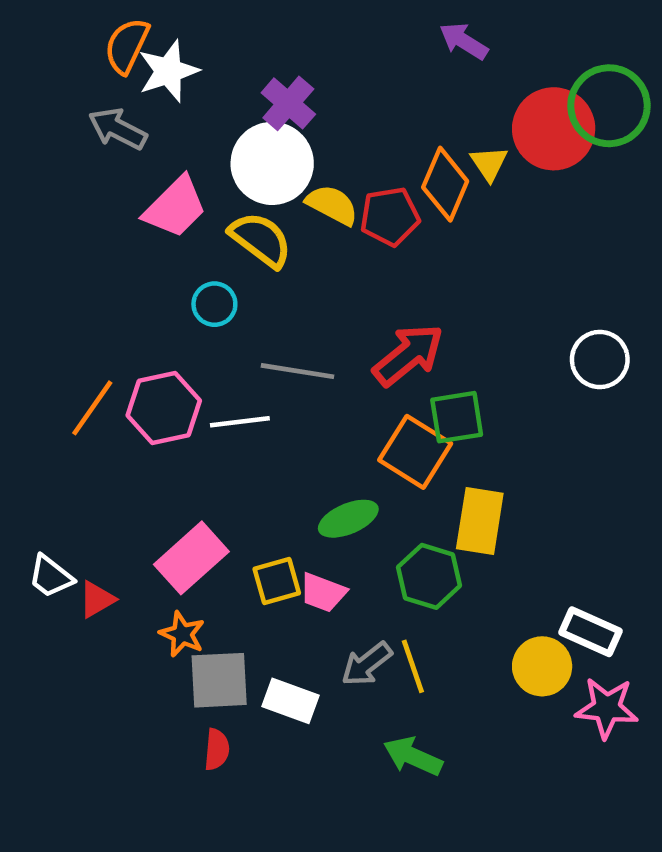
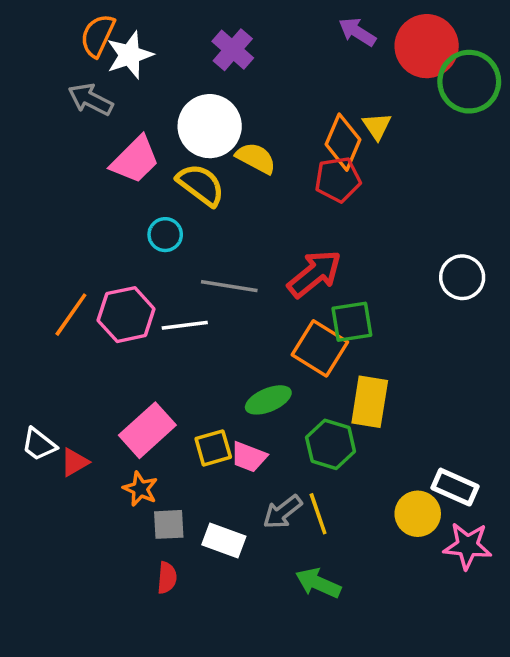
purple cross: (288, 103) -> (233, 50), moved
red circle: (554, 129) -> (427, 46), moved
red pentagon: (390, 216) -> (338, 179), moved
gray square: (219, 680) -> (169, 524), size x0.7

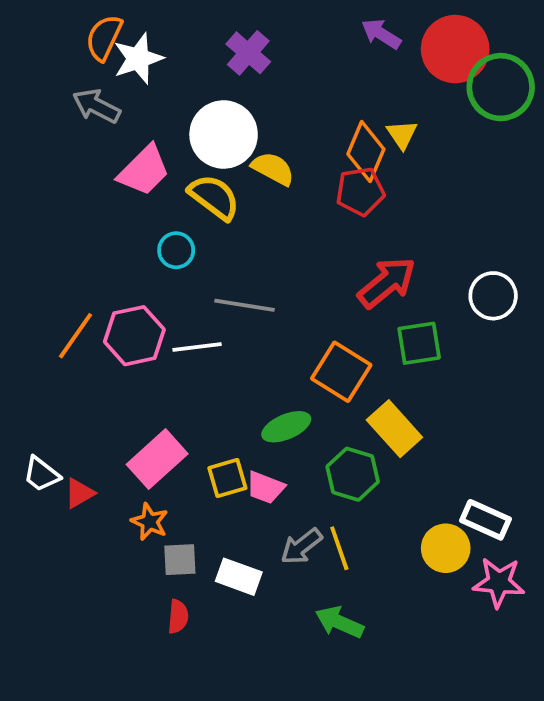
red arrow: (315, 274) -> (387, 283), moved
green square: (352, 322) -> (419, 343), moved
yellow rectangle: (370, 402) -> (394, 429), turned -51

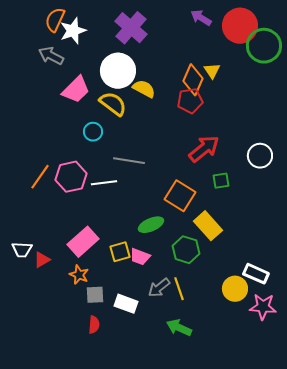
purple cross: (248, 53) -> (131, 28), size x1.4
green square: (419, 343) -> (221, 181), size x0.7
white trapezoid: (41, 474) -> (22, 250), turned -35

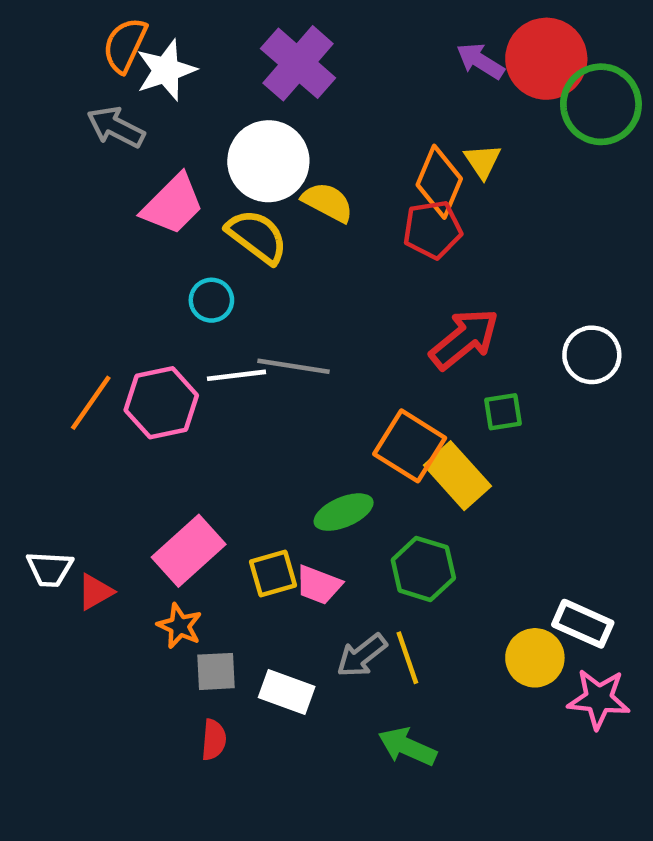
purple arrow: (201, 18) -> (480, 61), moved
white line: (104, 183) -> (237, 375), moved
yellow rectangle: (208, 226) -> (457, 476), moved

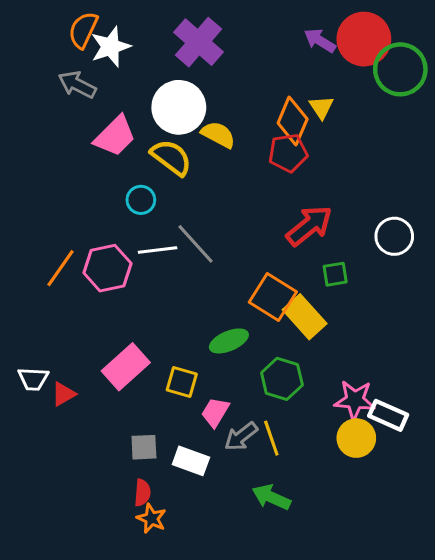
gray line: (293, 366) -> (195, 244), turned 39
yellow square: (273, 574) -> (182, 382), turned 32
pink trapezoid: (319, 585) -> (215, 412), moved, turned 100
orange star: (180, 626) -> (151, 518), moved
pink star: (599, 699) -> (355, 400), moved

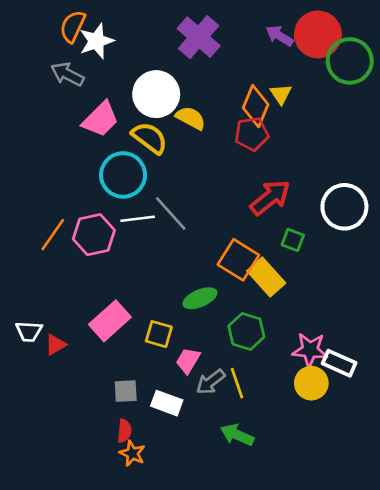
purple cross: (199, 42) -> (199, 37), moved
cyan circle: (141, 200) -> (123, 175), size x1.8
white circle: (394, 236) -> (344, 207), size x1.4
green square: (335, 274) -> (293, 240), turned 30

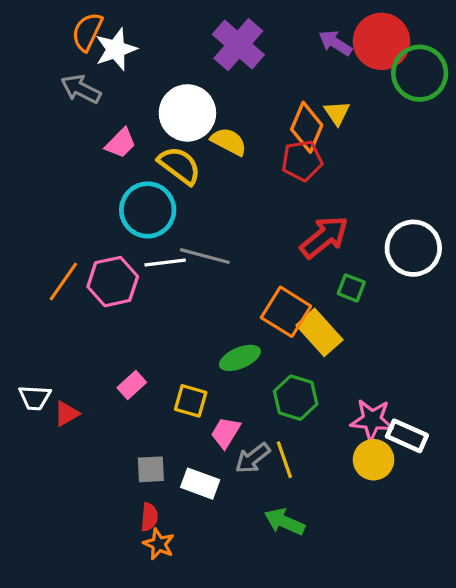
pink trapezoid: (100, 119) -> (121, 143), size x0.7
gray line: (171, 213) -> (205, 256), turned -33
pink rectangle: (110, 321) -> (132, 385), size x0.6

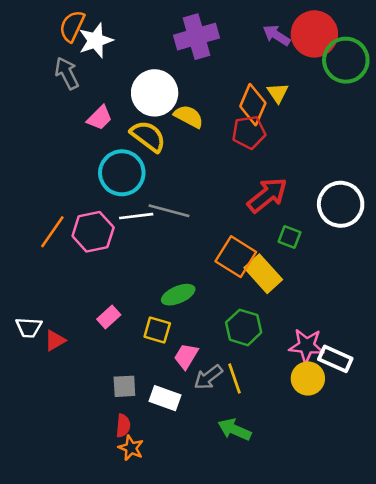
purple cross: (238, 45) -> (197, 37), turned 33
gray arrow: (81, 89) -> (67, 73), turned 36
green ellipse: (240, 358) -> (178, 295), moved

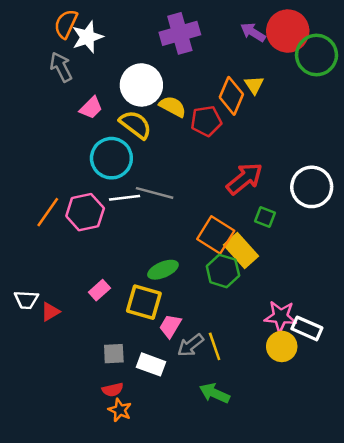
red pentagon: (249, 132) -> (206, 121), moved
green hexagon: (244, 327) -> (223, 271), moved
yellow square: (157, 330) -> (144, 302), size x1.4
red semicircle: (123, 426) -> (113, 390), turned 72

